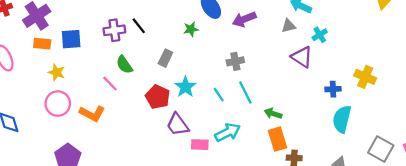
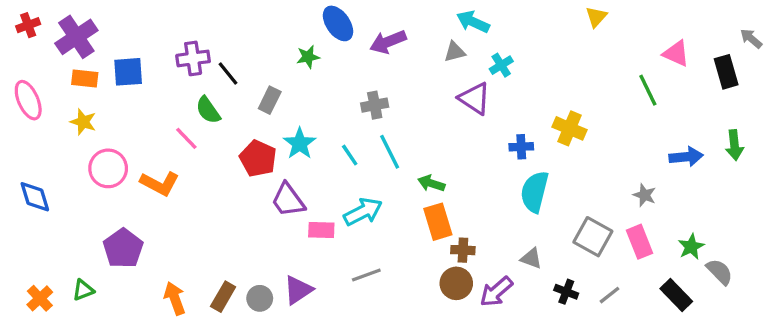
black line: (139, 26) -> (228, 73), moved
yellow star: (57, 72) -> (83, 122), moved

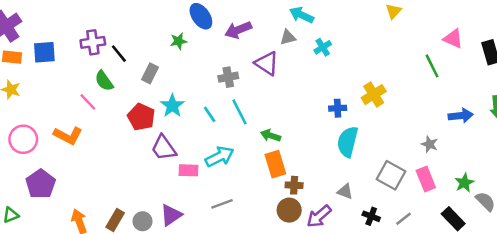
purple triangle: (475, 98) -> (267, 63), moved
yellow cross: (570, 128) -> (374, 95), turned 35
pink circle: (108, 168) -> (23, 139), moved

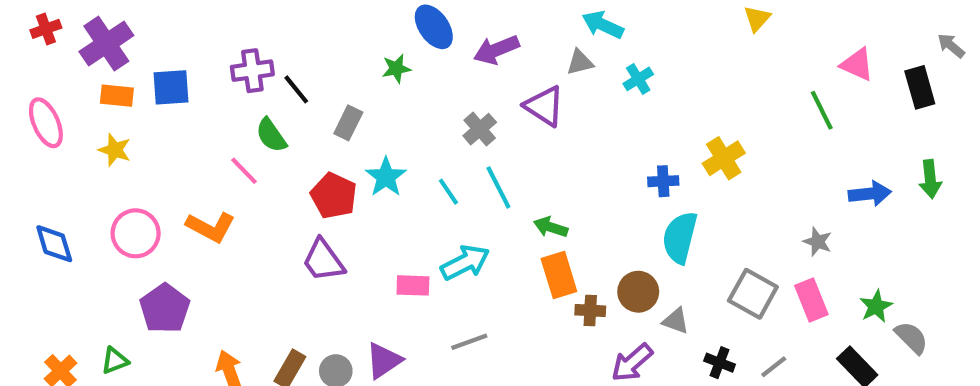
gray cross: (228, 77) -> (480, 129), turned -30
purple trapezoid: (164, 148) -> (323, 260), moved
brown circle: (289, 210) -> (638, 292), moved

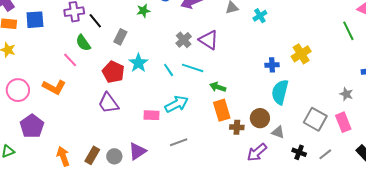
purple triangle: (544, 106) -> (209, 40), moved
cyan line: (498, 187) -> (193, 68), turned -45

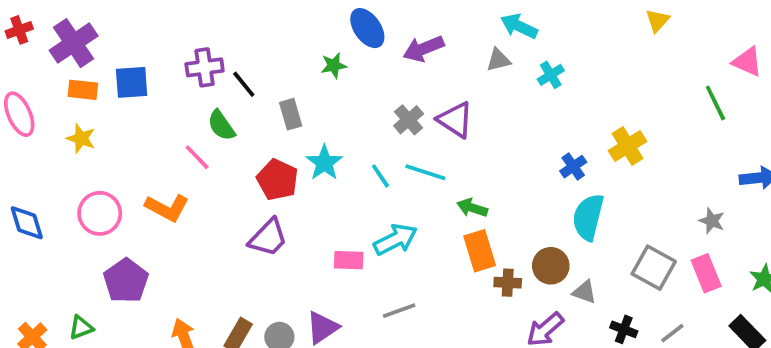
gray rectangle: (120, 37) -> (291, 114), turned -42
blue cross: (272, 65) -> (573, 167), turned -32
purple trapezoid: (108, 103) -> (268, 238), turned -100

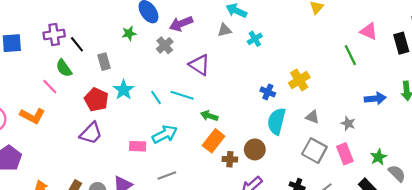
gray cross: (409, 120) -> (165, 45), moved
blue cross: (573, 167) -> (268, 92), turned -32
orange rectangle: (480, 251) -> (214, 141), turned 55
gray triangle: (584, 292) -> (312, 117), moved

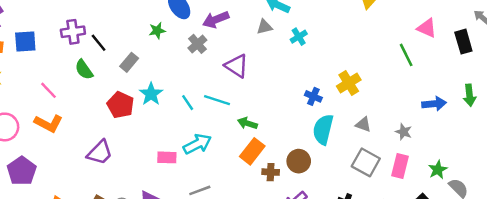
gray rectangle: (104, 62) -> (129, 62), turned 56
pink line: (50, 87) -> (49, 90), moved
purple trapezoid: (91, 133) -> (100, 153), moved
pink rectangle: (345, 154) -> (400, 166), turned 36

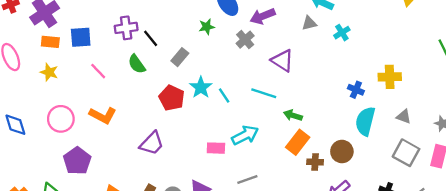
yellow cross: (349, 83) -> (390, 77), turned 30
pink line: (49, 90) -> (98, 71), moved
cyan line: (188, 103) -> (224, 96), moved

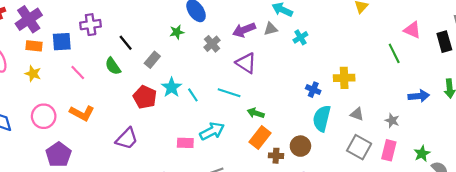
purple arrow: (263, 16) -> (244, 30), moved
purple cross: (126, 28) -> (91, 25), moved

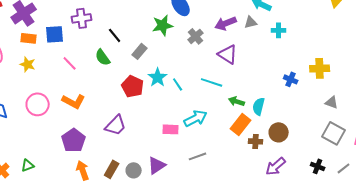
green star: (177, 32) -> (163, 25), size x1.5
cyan cross: (300, 37) -> (279, 30), turned 32
cyan semicircle: (322, 118) -> (259, 106), moved, size x0.7
purple pentagon: (59, 155) -> (74, 140), moved

